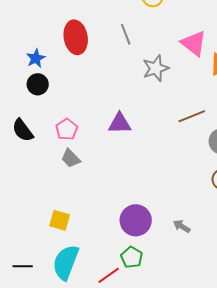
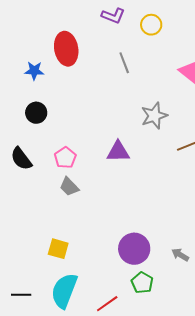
red ellipse: (76, 37) -> (66, 49), moved
blue star: (36, 58) -> (34, 71), moved, turned 30
gray star: (156, 68) -> (154, 116), moved
green pentagon: (132, 257) -> (142, 283), moved

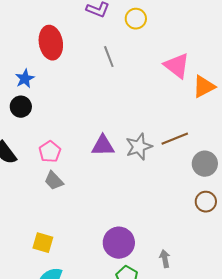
blue star: (34, 71) -> (25, 79), moved, turned -30
gray star: (154, 116) -> (139, 147), moved
gray arrow: (180, 255) -> (165, 259), moved, turned 48

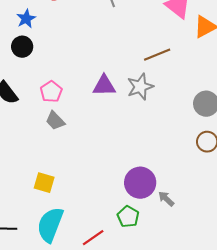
brown line: (175, 139) -> (157, 55), moved
purple circle: (119, 243) -> (140, 183), moved
gray arrow: (165, 259) -> (166, 199), turned -36

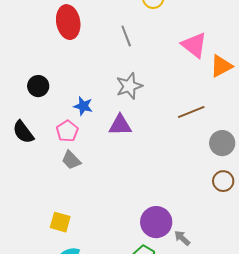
blue star: (26, 19) -> (83, 106), moved, turned -30
brown line: (157, 55) -> (191, 112), moved
gray star: (140, 87) -> (129, 86), moved

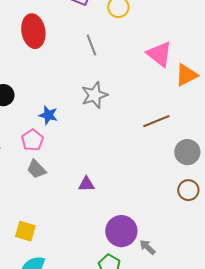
purple triangle: (120, 125) -> (86, 184), moved, size x0.7

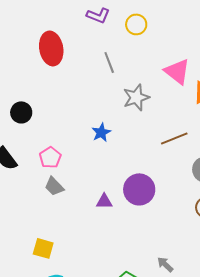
gray star: (94, 95) -> (136, 97), moved
blue star: (48, 115) -> (101, 132), moved, turned 30
purple circle: (121, 231) -> (139, 189), moved

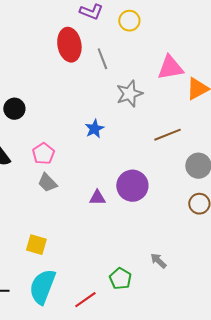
red ellipse: (51, 48) -> (69, 45), moved
pink triangle: (177, 71) -> (170, 68), turned -48

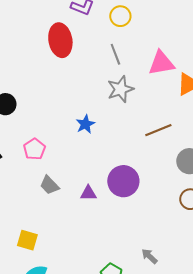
gray line: (102, 59) -> (115, 54), moved
gray trapezoid: (47, 183) -> (49, 185), moved

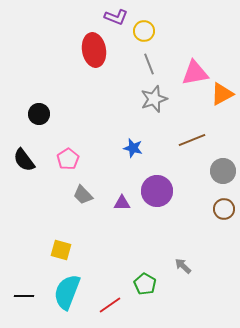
yellow circle: (120, 16) -> (144, 31), moved
blue star: (85, 124) -> (133, 148), moved, turned -30

